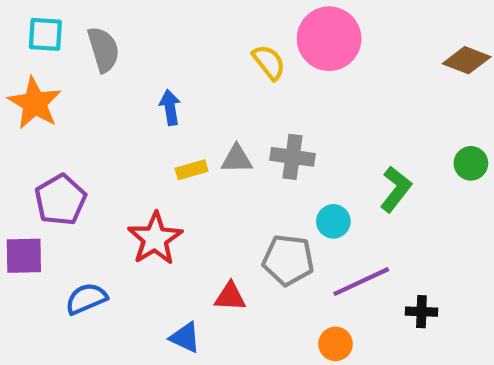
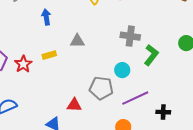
gray cross: (293, 157) -> (130, 36), moved
yellow rectangle: (192, 170) -> (49, 55), moved
red star: (155, 239) -> (23, 64), moved, size x0.7

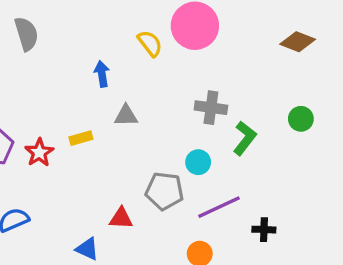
blue arrow: (46, 17) -> (102, 74), moved

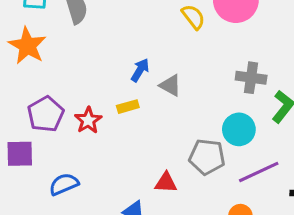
blue arrow: (102, 74) -> (140, 70), moved, turned 40
gray triangle: (126, 116) -> (170, 85), turned 30
cyan circle: (198, 162) -> (239, 129), size x1.4

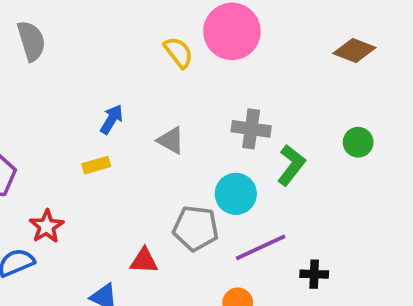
gray triangle: (170, 85) -> (171, 140), moved
red star: (88, 120) -> (47, 226), moved

